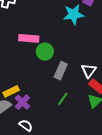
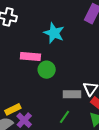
cyan star: (73, 14) -> (54, 33), moved, turned 30
gray rectangle: (61, 71) -> (72, 94), moved, turned 66

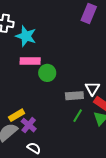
cyan star: (54, 33) -> (26, 36), moved
green line: (64, 117) -> (78, 116), moved

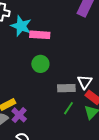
pink rectangle: (30, 61) -> (40, 35), moved

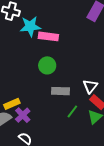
cyan star: (21, 26) -> (30, 26), turned -30
gray rectangle: (66, 88) -> (61, 91), moved

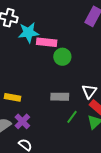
green circle: (47, 65) -> (62, 57), moved
yellow rectangle: (12, 104) -> (13, 97), moved, turned 35

